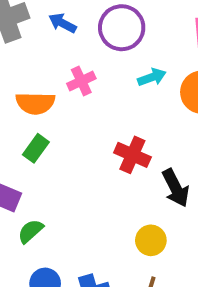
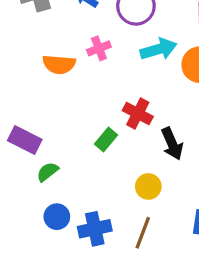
cyan arrow: (152, 77) -> (159, 49), size x1.5
green rectangle: (36, 148) -> (106, 140), moved

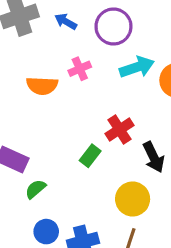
red cross: (138, 113) -> (120, 130), turned 32
yellow circle: (148, 186) -> (133, 199), size x1.4

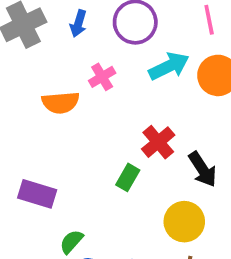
blue arrow: (66, 21) -> (78, 24), turned -95
green semicircle: (35, 189) -> (71, 242), moved

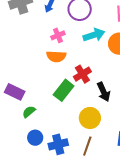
orange semicircle: (61, 103) -> (56, 56), moved
green rectangle: (128, 177) -> (64, 90), size x1.5
green semicircle: (71, 242) -> (29, 112), moved

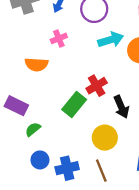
pink cross: (58, 35) -> (59, 38), moved
orange semicircle: (56, 56) -> (36, 64), moved
brown line: (87, 146) -> (101, 171), turned -42

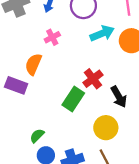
orange semicircle: (36, 64) -> (33, 64), turned 115
purple rectangle: (16, 106) -> (16, 85), moved
green semicircle: (33, 129) -> (37, 136), moved

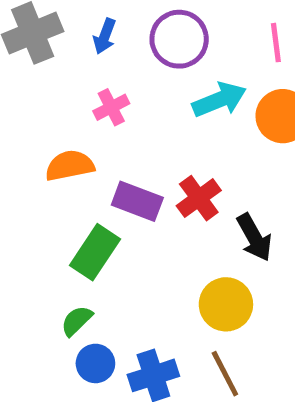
orange semicircle: (33, 64) -> (70, 166), turned 55
purple rectangle: (16, 85) -> (137, 201), moved
green rectangle: (73, 99) -> (95, 252), moved

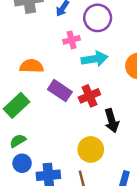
cyan arrow: (219, 100) -> (94, 59), moved
pink cross: (111, 107) -> (72, 40), moved
green rectangle: (95, 252) -> (17, 105), moved

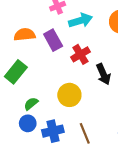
purple rectangle: (60, 91) -> (53, 40), moved, turned 35
green semicircle: (18, 141) -> (31, 104), moved
yellow circle: (91, 149) -> (69, 95), moved

